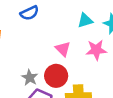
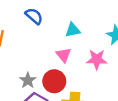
blue semicircle: (29, 13) -> (34, 16), turned -120
cyan triangle: (85, 20) -> (73, 30), moved

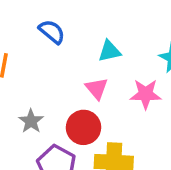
gray star: (28, 80) -> (31, 121), moved

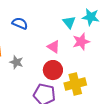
cyan triangle: (109, 51) -> (69, 22), moved, turned -40
gray star: (31, 121) -> (16, 62), moved

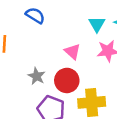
gray star: (16, 62) -> (37, 76), moved

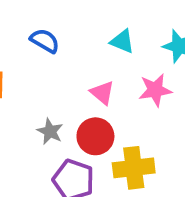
cyan triangle: (97, 24) -> (122, 41), moved, turned -36

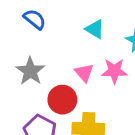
pink triangle: (102, 93) -> (84, 73), moved
gray star: (50, 131) -> (30, 71), moved, size x1.4

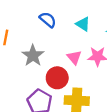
blue semicircle: (35, 19) -> (48, 20), moved

